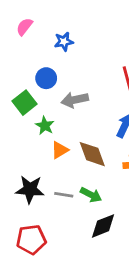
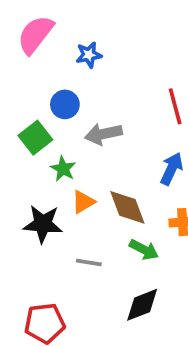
pink semicircle: (24, 27) -> (35, 35), size x1.6
black star: (30, 189) -> (43, 224), moved
green arrow: (91, 195) -> (144, 250), moved

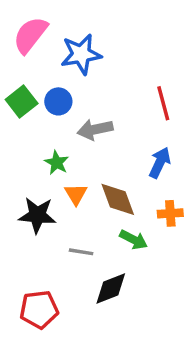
blue star: (89, 55) -> (81, 54), size x1.6
green square: (35, 138) -> (22, 101), moved
orange triangle: (83, 202) -> (76, 194), turned -30
black diamond: (142, 305) -> (111, 289), moved

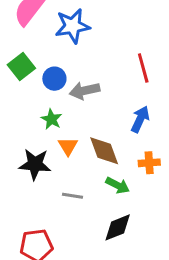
blue circle: (58, 101) -> (54, 79), moved
black diamond: (111, 289) -> (118, 227), moved

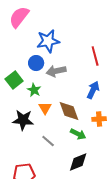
blue star: (73, 26) -> (48, 41), moved
green square: (21, 67) -> (14, 80), moved
gray line: (73, 196) -> (48, 141), turned 32

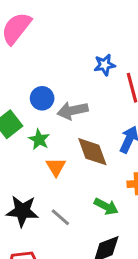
blue star: (48, 41) -> (105, 65), moved, size x0.6
brown diamond: (69, 111) -> (92, 152), moved
black star: (23, 120) -> (22, 211), moved

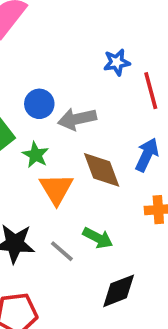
orange triangle: (56, 167) -> (56, 189), size x1.4
green arrow: (106, 207) -> (98, 238), moved

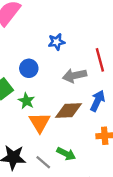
blue star: (117, 62) -> (56, 42), moved
gray arrow: (77, 119) -> (75, 76), moved
brown diamond: (102, 170) -> (69, 110), turned -72

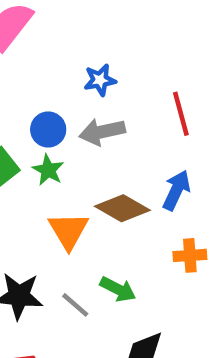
gray arrow: (75, 76) -> (102, 132), moved
green star: (26, 101) -> (48, 170), moved
brown diamond: (69, 110) -> (122, 208), turned 32

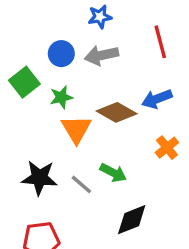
green star: (48, 170) -> (61, 97), moved, turned 30
blue arrow: (176, 190) -> (157, 99), turned -136
orange cross: (190, 255) -> (167, 148), turned -35

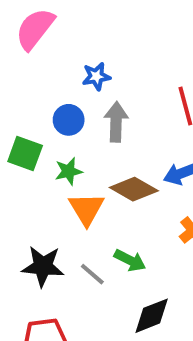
blue star: (100, 17) -> (96, 76), moved
gray arrow: (102, 55) -> (116, 122), turned 104
green square: (24, 82) -> (25, 153), turned -32

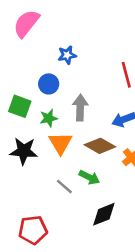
gray arrow: (116, 122) -> (80, 108), moved
brown diamond: (134, 189) -> (100, 146), moved
black star: (43, 266) -> (24, 151), moved

